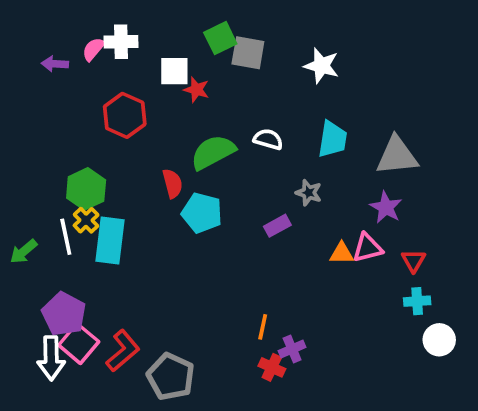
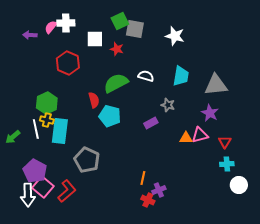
red star: (196, 90) -> (117, 49), moved
yellow cross: (86, 220) -> (47, 120), turned -32
gray pentagon: (171, 377) -> (87, 160), moved

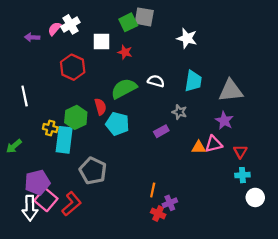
white cross: (66, 23) -> (70, 24), turned -30
gray square: (135, 29) -> (144, 17), moved
green hexagon: (47, 103) -> (76, 117), moved
white line: (36, 129) -> (25, 96), moved
purple pentagon: (35, 171) -> (37, 183), turned 30

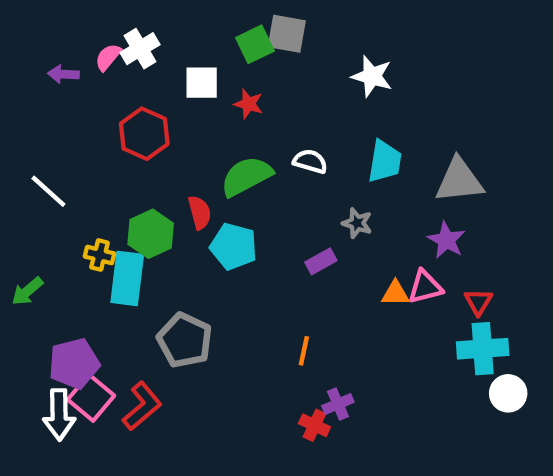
white line: (25, 96) -> (48, 191), turned -36
cyan cross: (242, 175) -> (483, 349), size x1.6
orange line: (153, 190) -> (304, 351), moved

